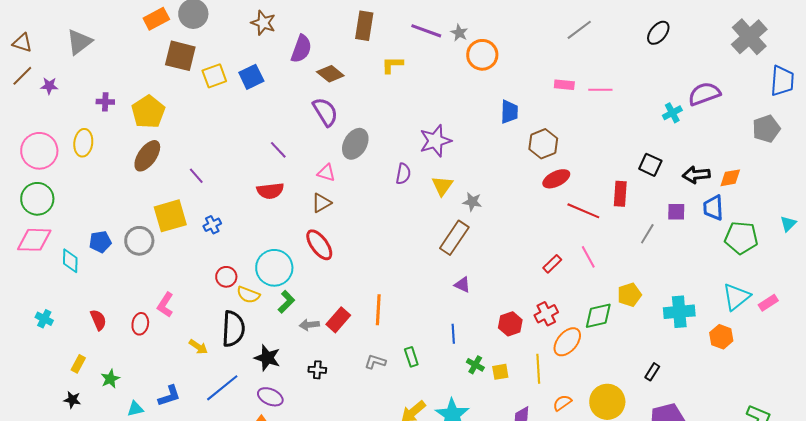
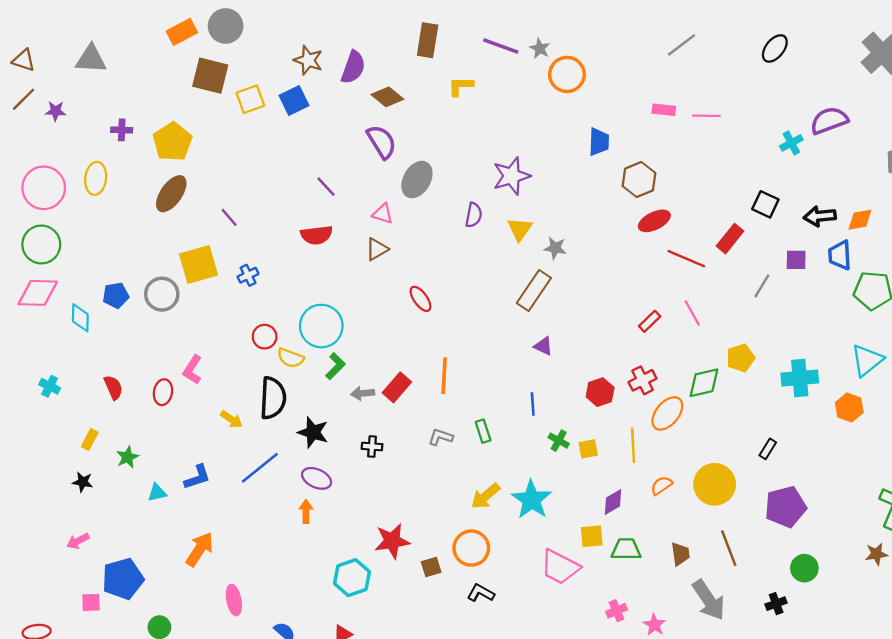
brown star: (263, 23) -> (308, 60), moved
gray triangle: (79, 42) -> (91, 59), turned 40
red rectangle: (620, 194) -> (730, 239), turned 35
red ellipse: (319, 245) -> (420, 299), moved, size x0.7

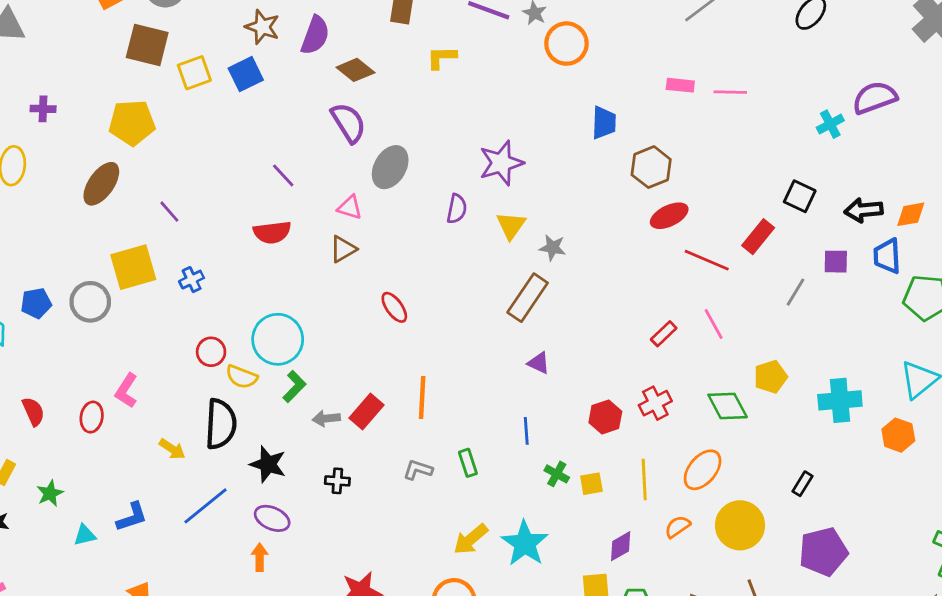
yellow pentagon: (172, 142) -> (132, 123), moved, turned 30
green diamond: (704, 383) -> (728, 406), turned 75
orange ellipse: (667, 413) -> (703, 470), moved

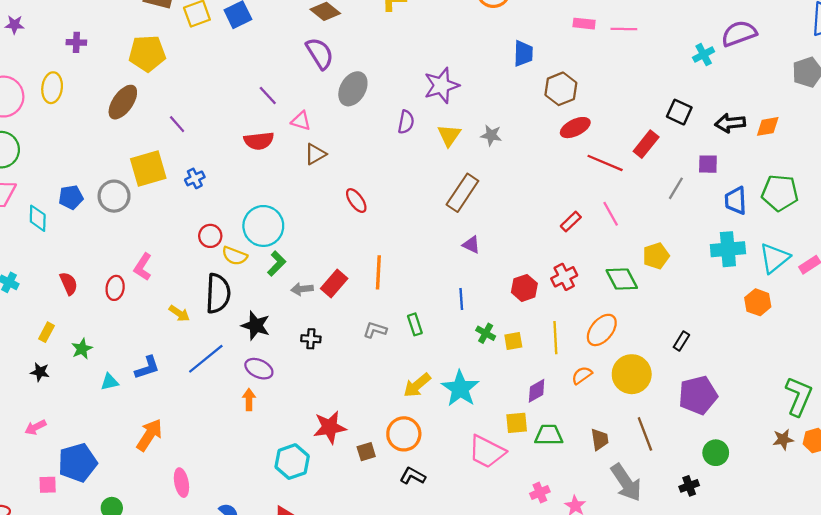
pink triangle: (350, 207) -> (301, 121), moved
gray star: (553, 248) -> (491, 135), moved
blue trapezoid: (887, 256) -> (736, 201), moved
cyan cross: (840, 400) -> (728, 249), moved

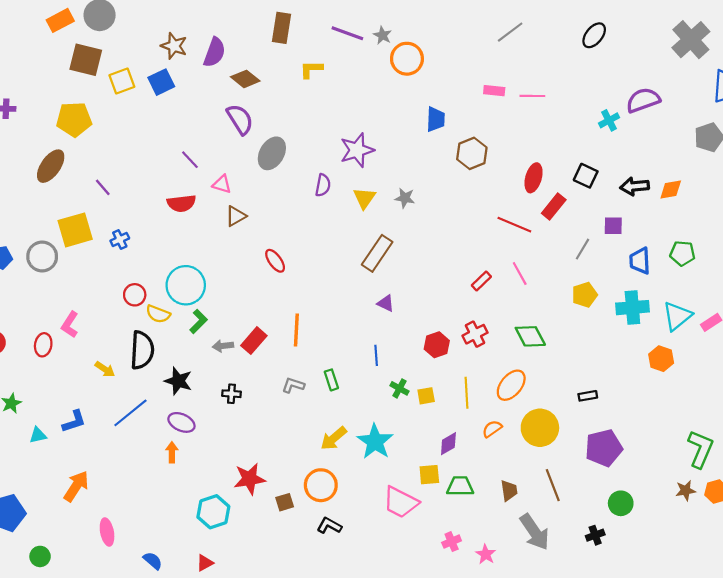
red ellipse: (575, 128) -> (534, 178), moved, turned -48
green pentagon: (780, 193) -> (682, 253), size x0.7
yellow pentagon: (656, 256) -> (585, 295), moved
black rectangle: (681, 341) -> (588, 396), turned 48

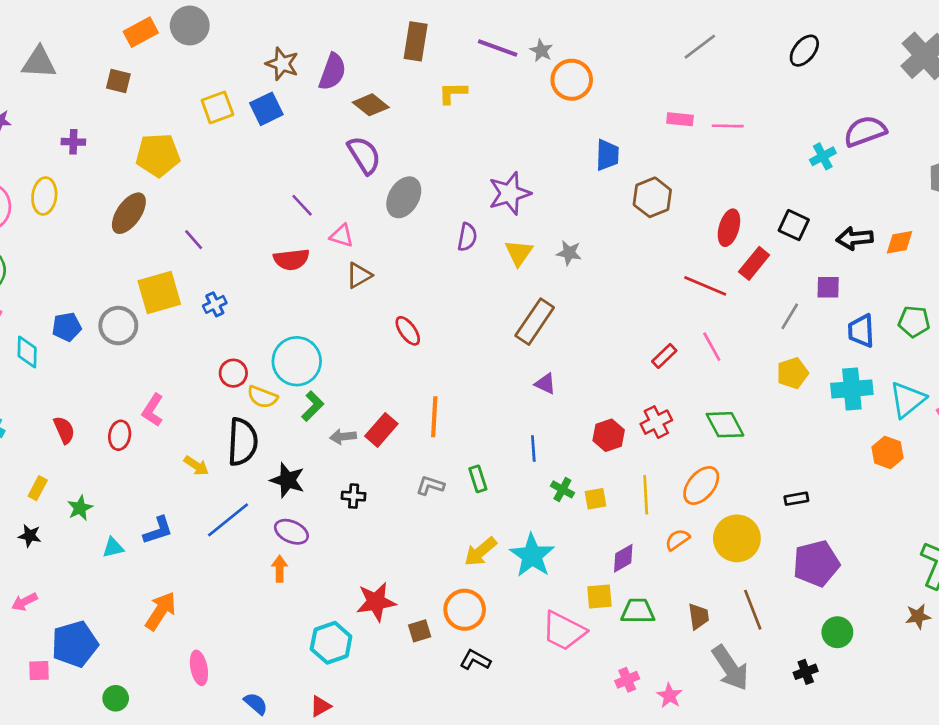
brown square: (86, 60) -> (118, 81), moved, size x0.6

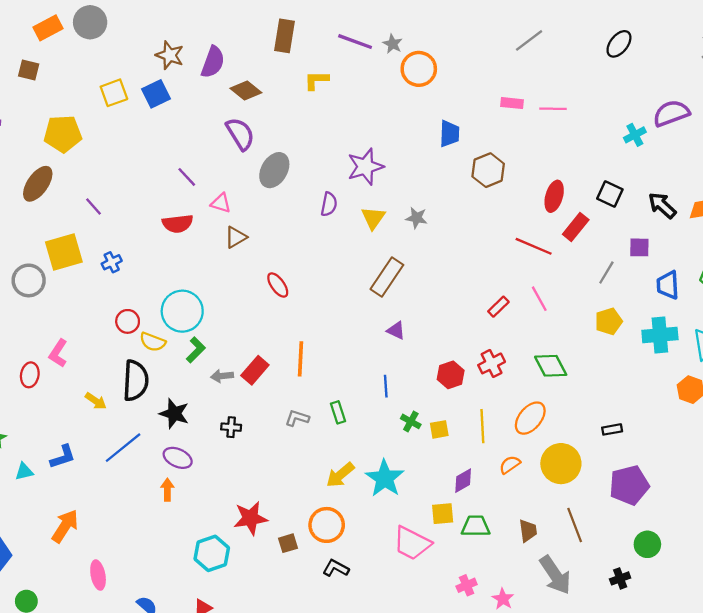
black arrow: (855, 238) -> (662, 205), turned 48

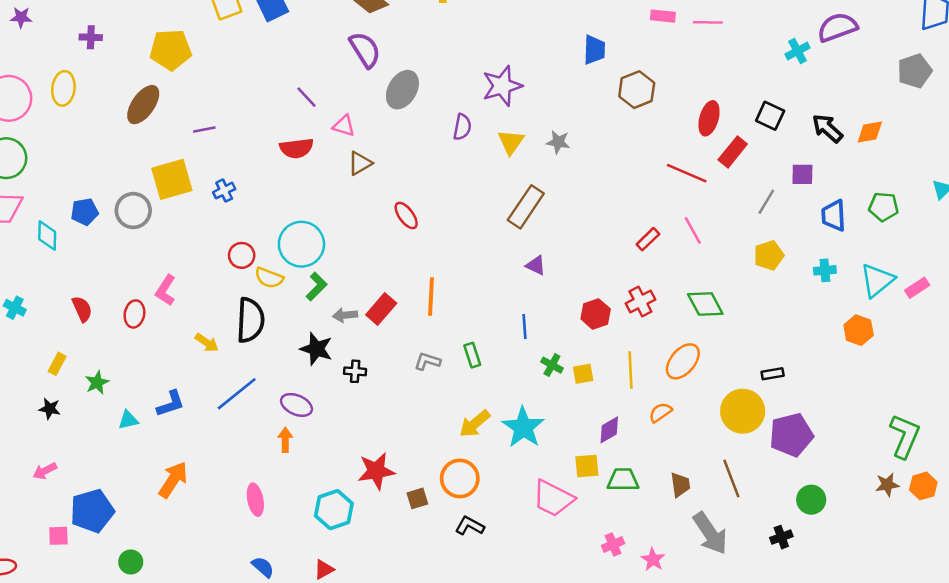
purple line: (93, 207) -> (204, 130), turned -60
cyan cross: (660, 335) -> (825, 270), size x0.6
black star: (174, 414) -> (316, 349), moved
yellow circle: (561, 464) -> (743, 411), moved
pink ellipse: (98, 575) -> (255, 500), moved

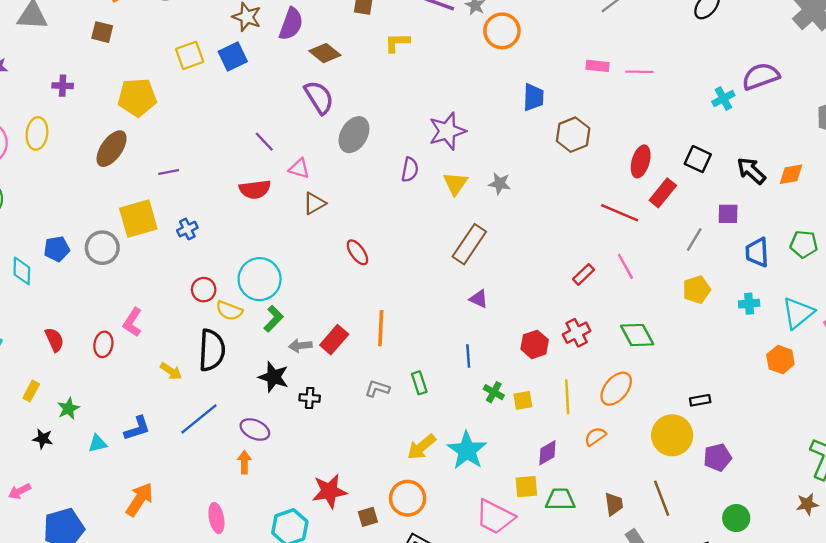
black star: (50, 409) -> (43, 439), moved
purple pentagon: (791, 435) -> (718, 457), size x0.7

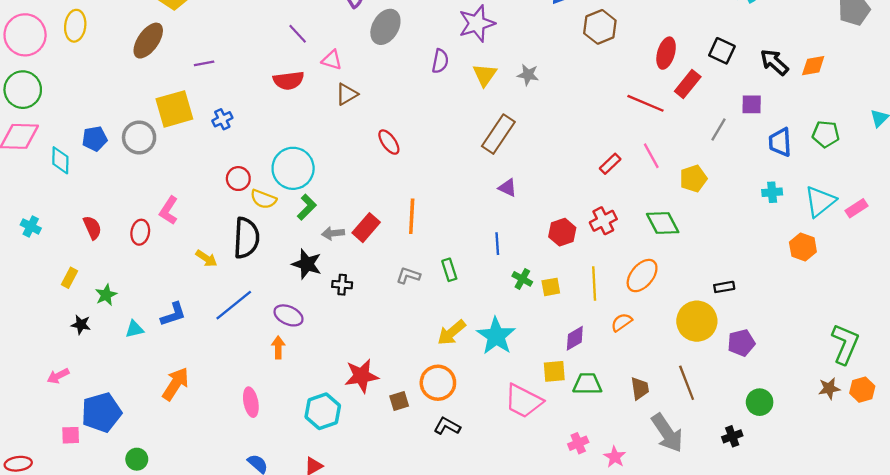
yellow pentagon: (697, 290) -> (693, 179), moved

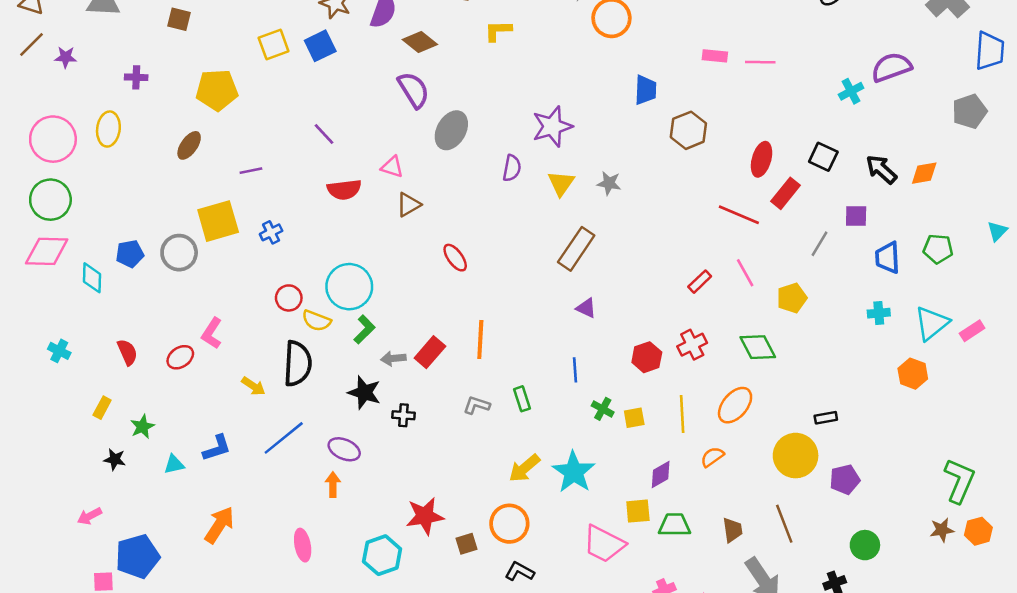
purple line: (298, 34) -> (324, 134), moved
brown ellipse: (148, 41) -> (189, 145), size x0.7
red ellipse: (140, 232) -> (180, 357), turned 45

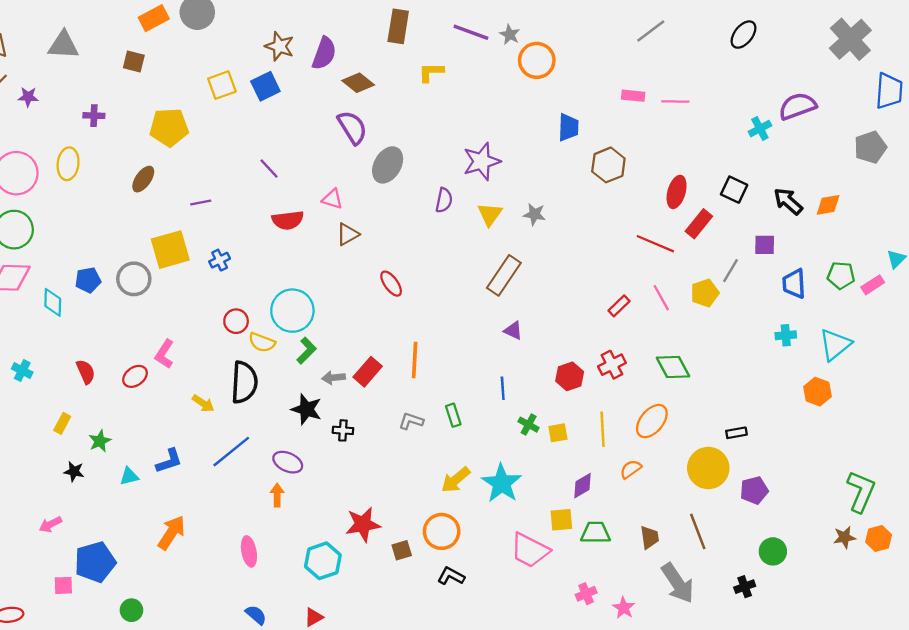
yellow pentagon: (792, 298) -> (705, 293), moved
pink rectangle: (972, 331) -> (873, 285), moved

